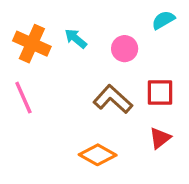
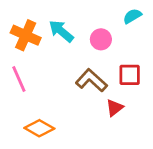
cyan arrow: (76, 39) -> (61, 31), size x1.4
red triangle: (160, 138) -> (115, 108), moved
orange diamond: (98, 155) -> (39, 128), moved

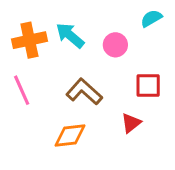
orange cross: (26, 35) -> (29, 40), turned -36
brown L-shape: (91, 80) -> (84, 92), moved
orange diamond: (39, 128) -> (70, 135), moved, turned -36

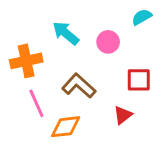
orange cross: (29, 40) -> (26, 61), moved
pink line: (22, 90) -> (36, 103), moved

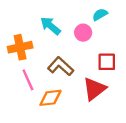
cyan semicircle: (142, 17) -> (100, 15), moved
red triangle: (123, 115) -> (94, 89), size x1.6

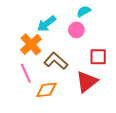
cyan semicircle: (100, 15) -> (84, 11), moved
cyan arrow: (50, 26) -> (46, 24), turned -78
orange cross: (20, 47) -> (31, 44), moved, turned -30

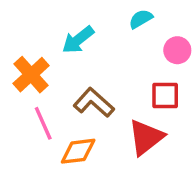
pink circle: (76, 30) -> (177, 50), moved
orange cross: (31, 44) -> (31, 75), moved

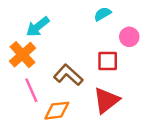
cyan arrow: (78, 40) -> (38, 27), moved
red square: (165, 96) -> (108, 61), moved

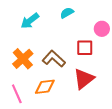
cyan semicircle: (103, 14) -> (67, 13), moved
orange cross: (22, 55) -> (23, 59), moved
pink line: (31, 90) -> (17, 94), moved

